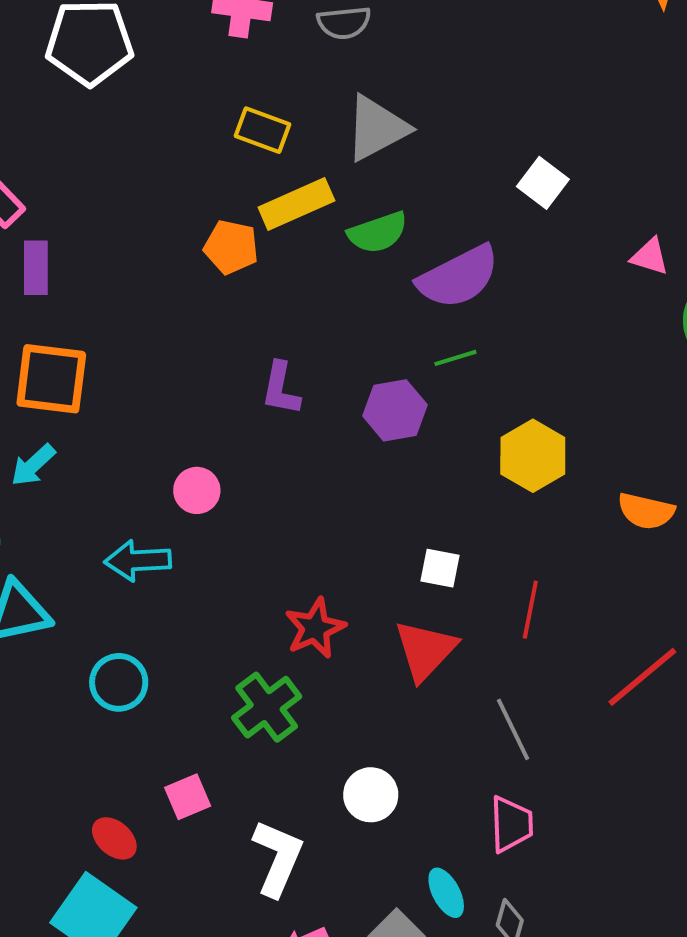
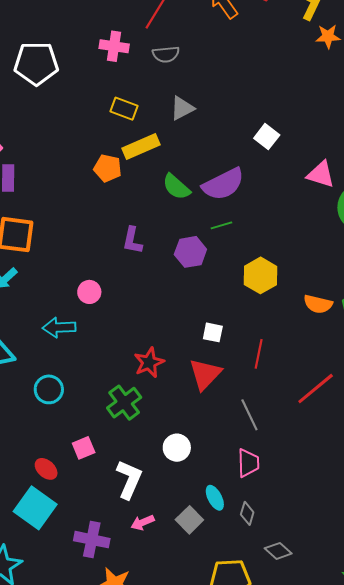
gray triangle: (377, 128) -> (182, 108), size x0.7
green semicircle: (378, 233) -> (176, 187), moved, turned 60
pink triangle: (650, 257) -> (321, 174), size x1.4

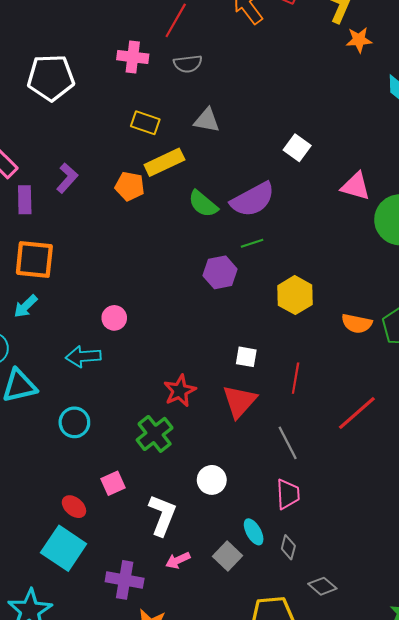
gray triangle: (182, 108) -> (207, 120), turned 40
purple L-shape: (132, 240) -> (67, 178), moved, turned -148

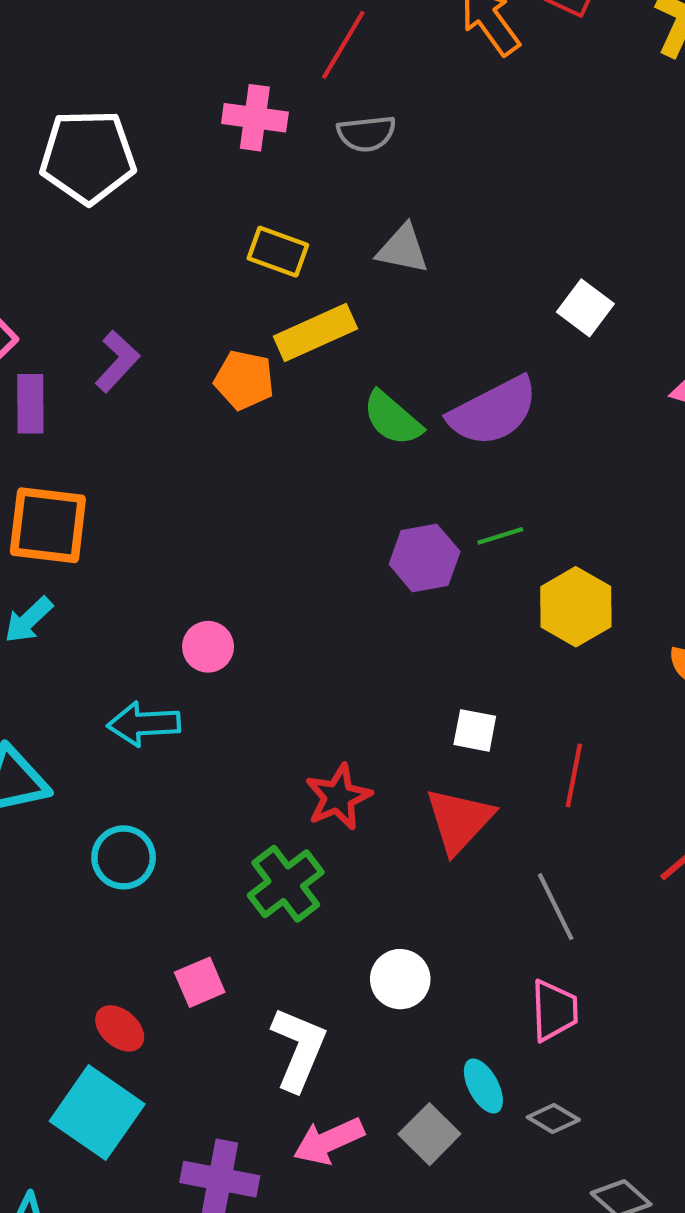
green line: (252, 243) -> (500, 536), moved
gray diamond: (288, 547) -> (553, 1119), turned -75
pink arrow: (178, 560) -> (329, 1141), size x1.4

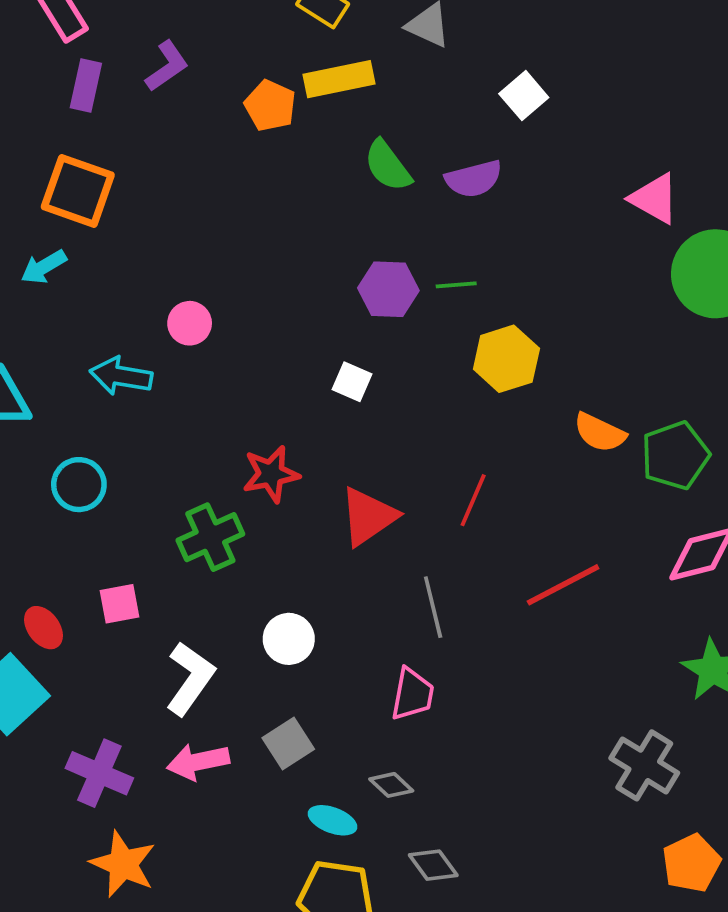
white square: (585, 308) -> (524, 96), moved
purple semicircle: (493, 411) -> (474, 179), size x0.7
white square: (475, 730) -> (352, 382), moved
cyan ellipse: (483, 1086) -> (332, 820), moved, turned -54
gray square: (429, 1134) -> (288, 743), moved

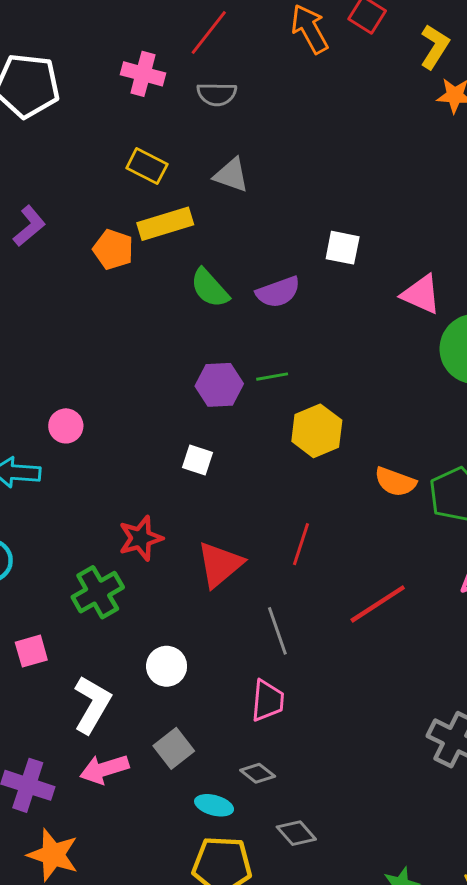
white square: (524, 96) -> (343, 248), moved, turned -33

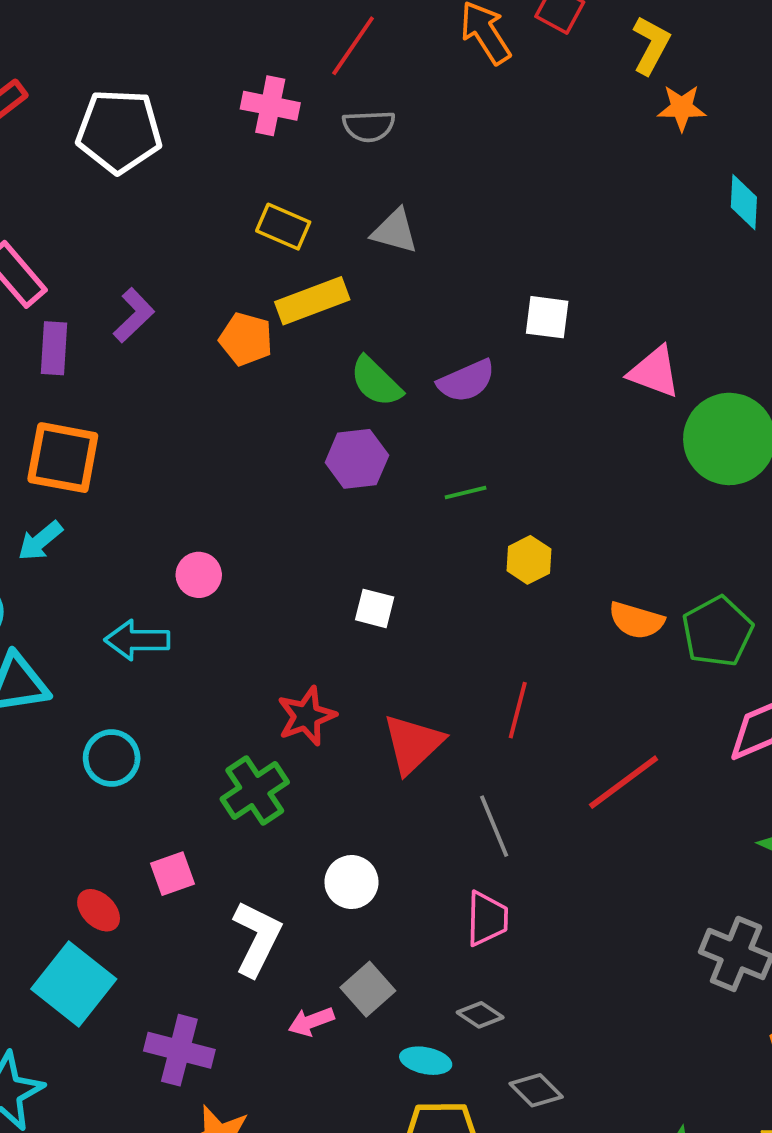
purple hexagon: (219, 385) -> (357, 459), moved
yellow hexagon: (317, 431) -> (529, 560), size x0.7
pink arrow: (104, 769) -> (311, 1022), moved, size x0.7

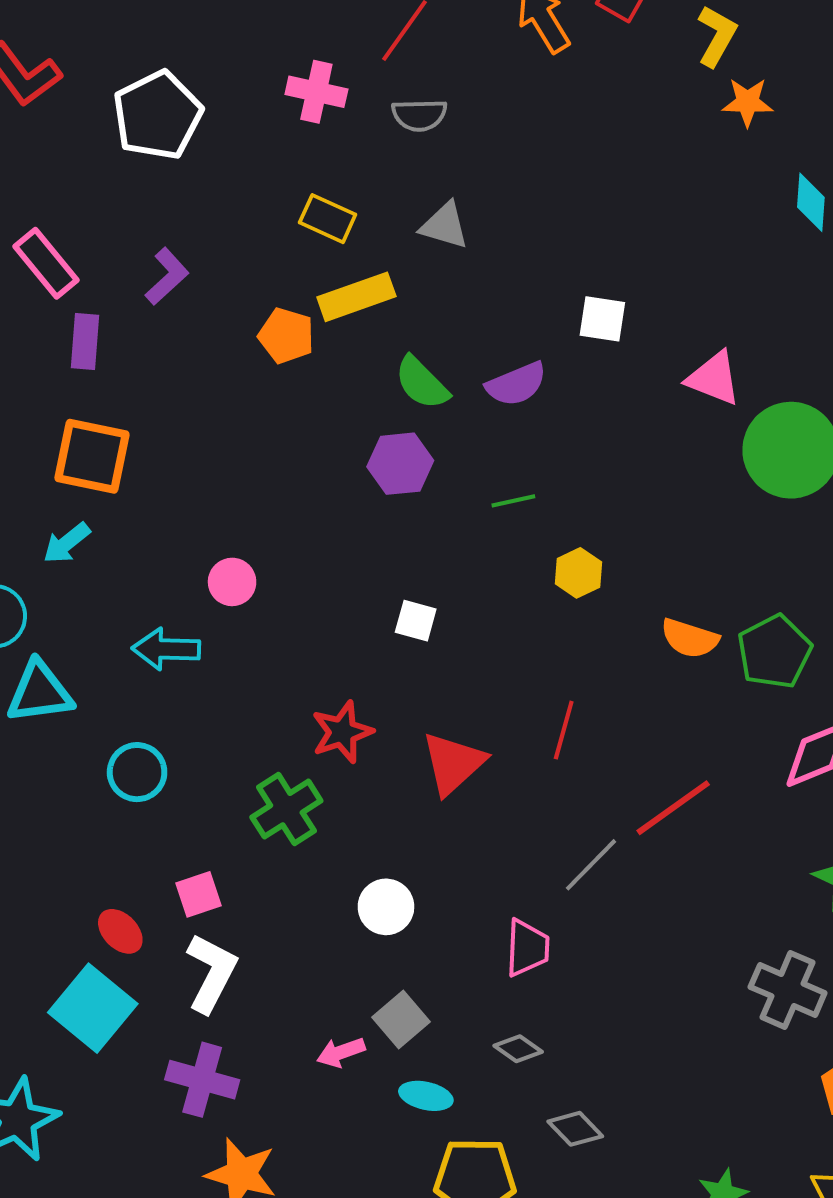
white pentagon: (119, 131) -> (158, 115), turned -30
purple L-shape: (134, 315) -> (167, 276), moved
gray line: (494, 826) -> (591, 865), moved, turned 66
white L-shape: (257, 938) -> (211, 973), moved
cyan ellipse: (426, 1061) -> (426, 1096), moved

